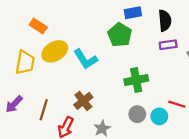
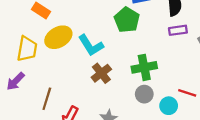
brown cross: (83, 101) -> (101, 73), moved
purple arrow: (14, 104) -> (15, 81), moved
gray circle: (137, 114) -> (144, 94), moved

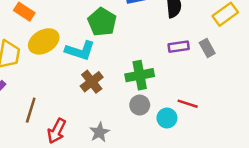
green pentagon: (127, 20) -> (102, 22), moved
purple rectangle: (178, 30) -> (179, 47), moved
cyan L-shape: (91, 45) -> (80, 51), turned -40

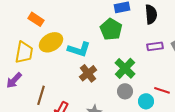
green pentagon: (102, 22) -> (111, 29), moved
green cross: (140, 75) -> (125, 68), turned -35

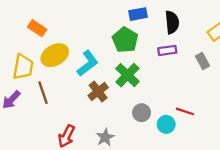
purple rectangle: (155, 46) -> (167, 50), moved
cyan L-shape: (79, 49) -> (88, 63), turned -55
green cross: (125, 68) -> (127, 75), moved
brown line: (41, 95) -> (43, 93), moved, turned -36

